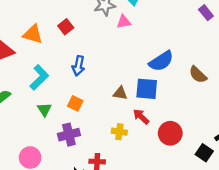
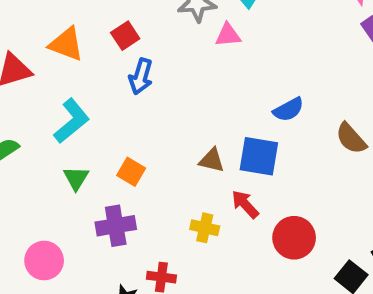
blue semicircle: (161, 61) -> (288, 110), size x0.7
blue arrow: (78, 66) -> (141, 76), moved

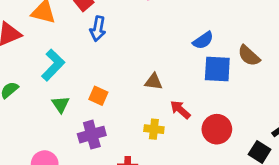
blue square: (259, 156) -> (217, 69), moved

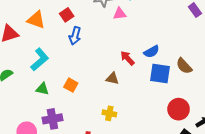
green triangle: (61, 104) -> (42, 89), turned -48
red arrow: (180, 110) -> (127, 58), moved
red circle: (217, 129) -> (179, 109), moved
purple cross: (92, 135) -> (52, 119), moved

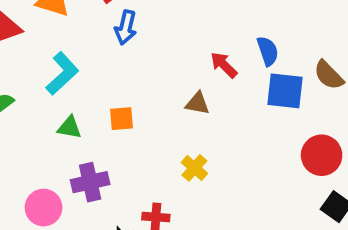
blue semicircle: (152, 52) -> (268, 51), turned -77
orange square: (71, 85) -> (122, 119), turned -32
yellow cross: (109, 113) -> (194, 168), turned 32

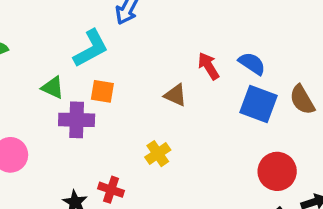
blue semicircle: (268, 51) -> (252, 63), turned -52
cyan L-shape: (62, 73) -> (91, 48), moved
purple cross: (90, 182) -> (77, 120), moved

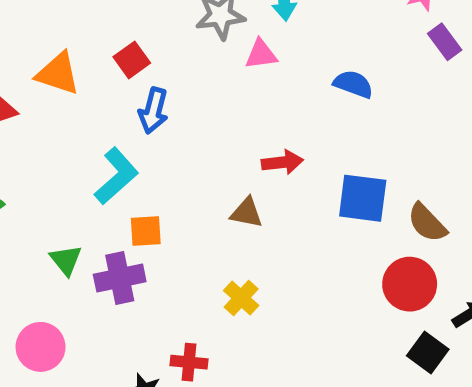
blue semicircle: (252, 63) -> (353, 84), moved
red arrow: (209, 66) -> (282, 162), turned 128
green triangle: (53, 88) -> (66, 260), moved, turned 40
brown semicircle: (302, 100) -> (427, 223), moved

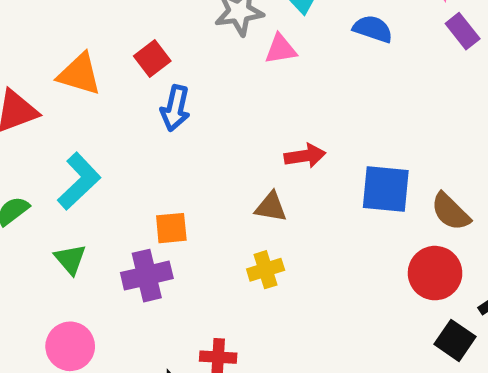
blue semicircle: (353, 84) -> (373, 29), moved
cyan L-shape: (116, 176) -> (79, 181), moved
green triangle: (66, 260) -> (70, 259), moved
yellow cross: (241, 298) -> (266, 270), moved, turned 32

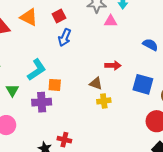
blue semicircle: (373, 29) -> (150, 45), moved
cyan L-shape: (79, 181) -> (37, 70), moved
yellow cross: (266, 270) -> (104, 101), moved

